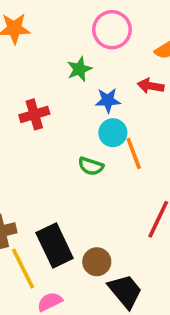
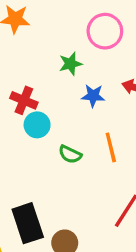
red cross: (34, 114) -> (24, 100), turned 32
cyan circle: (113, 133) -> (37, 125), moved

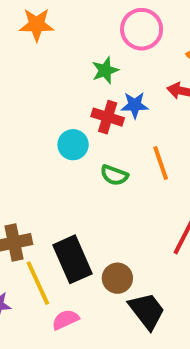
red cross: (24, 100) -> (108, 117), moved

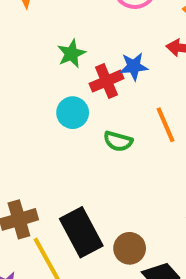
green star: (105, 70) -> (71, 54), moved
red cross: (108, 117) -> (107, 81), turned -36

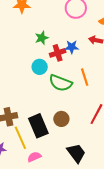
green semicircle: (118, 141) -> (61, 83), size x1.6
brown circle: (130, 248) -> (61, 119), moved

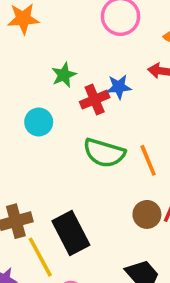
cyan circle: (40, 67) -> (39, 122), moved
orange line: (85, 77) -> (148, 160), moved
brown circle: (61, 119) -> (147, 214), moved

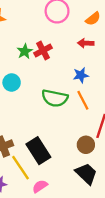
blue star: (119, 87) -> (81, 75), moved
red cross: (95, 100) -> (43, 50), moved
brown circle: (147, 214) -> (86, 145), moved

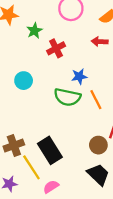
green star: (25, 51) -> (34, 31), moved
blue star: (81, 75) -> (79, 76), moved

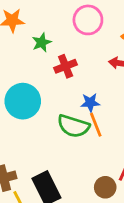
cyan circle: (24, 81) -> (23, 101), size x1.6
orange line: (96, 100) -> (96, 125), moved

